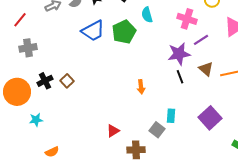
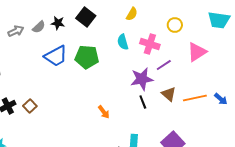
cyan semicircle: (147, 15) -> (123, 42), moved
green pentagon: (124, 32) -> (87, 57), turned 30
orange arrow: (141, 87) -> (104, 112), turned -32

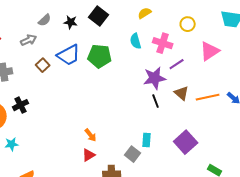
yellow semicircle: (132, 14) -> (145, 13), turned -152
gray semicircle: (39, 27) -> (45, 20), moved
gray arrow: (16, 31) -> (29, 40), moved
brown square: (30, 106) -> (43, 65), moved
orange arrow: (104, 112) -> (91, 135), moved

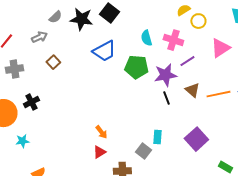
yellow semicircle: (145, 13) -> (183, 10), moved
black star: (71, 22) -> (81, 19), size x1.6
blue trapezoid: (69, 55) -> (104, 51), moved
green pentagon: (100, 56) -> (136, 67), moved

